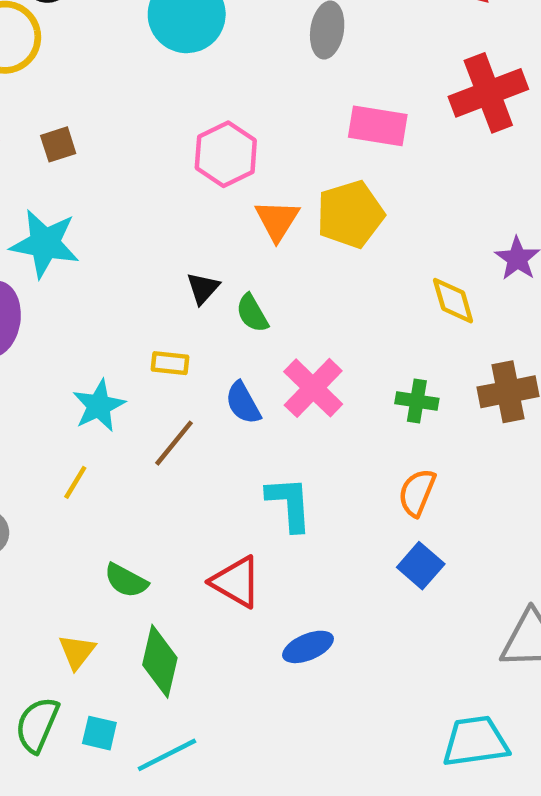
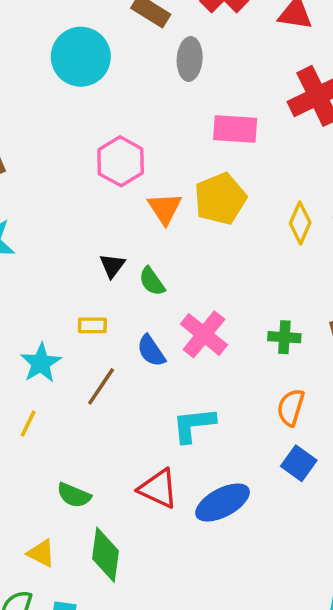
yellow diamond: (453, 301) -> (300, 223), moved, turned 45
cyan L-shape: (289, 504) -> (194, 425), turned -87
blue ellipse: (308, 647) -> (223, 503), moved, size x1.4
yellow triangle: (77, 652) -> (41, 553), turned -36

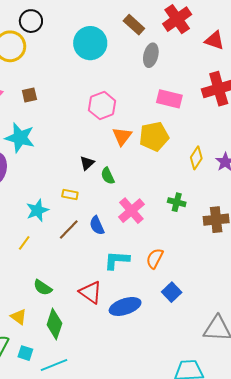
green cross: (284, 337) -> (177, 202), moved
blue semicircle: (151, 351) -> (97, 225), moved
orange semicircle: (291, 407) -> (155, 258), moved

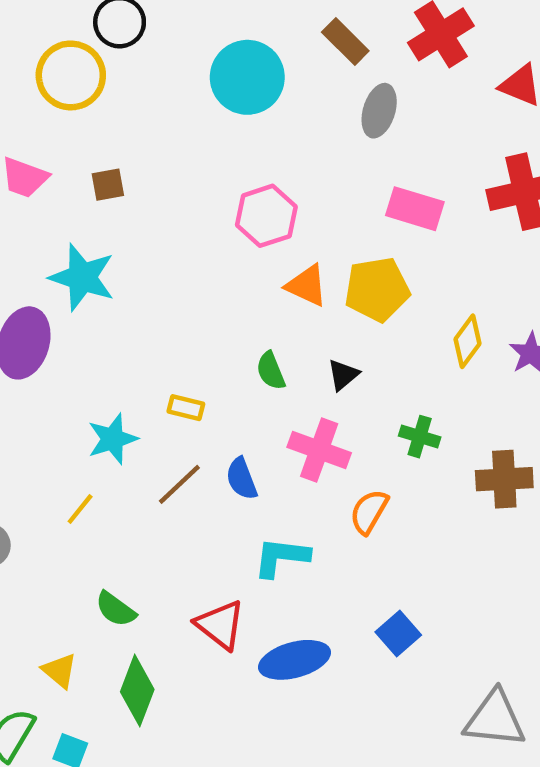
orange triangle: (122, 136) -> (307, 286), turned -45
black triangle: (87, 163) -> (343, 375), moved
pink cross: (131, 211) -> (319, 450), turned -32
orange semicircle: (155, 258) -> (369, 512), moved

